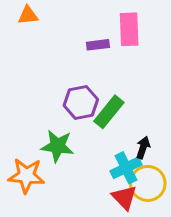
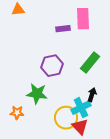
green rectangle: (109, 112) -> (90, 63), moved
orange star: (26, 176) -> (17, 113), size x0.6
yellow circle: (148, 183) -> (66, 118), moved

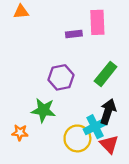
black arrow: (92, 95) -> (108, 111), size x1.5
red triangle: (80, 127) -> (109, 144), moved

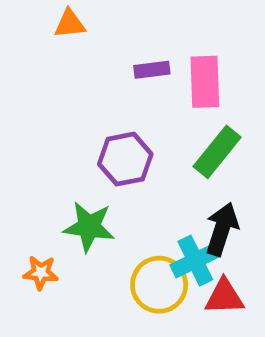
orange triangle: (21, 12) -> (70, 24), moved
pink rectangle: (97, 22) -> (205, 82), moved
red triangle: (109, 144) -> (224, 297), turned -48

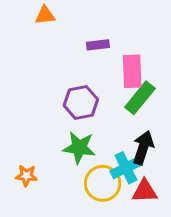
pink rectangle: (205, 82) -> (132, 71), moved
green star: (89, 227) -> (79, 148), moved

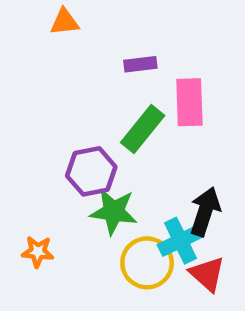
green rectangle: (140, 98) -> (143, 129), moved
purple hexagon: (81, 102) -> (91, 171), moved
red triangle: (145, 191) -> (207, 274), turned 44

